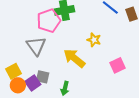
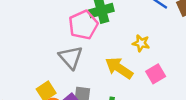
pink square: (117, 65) -> (156, 74), moved

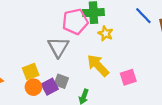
yellow star: (141, 43) -> (106, 33), moved

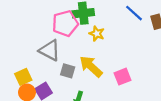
gray triangle: (58, 47) -> (50, 50), turned -30
gray square: (61, 81) -> (68, 71), moved

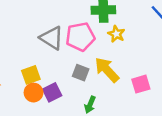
pink pentagon: (65, 23) -> (80, 37), moved
gray triangle: (50, 50) -> (52, 38), moved

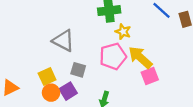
pink pentagon: (80, 37) -> (113, 56), moved
yellow arrow: (107, 70) -> (140, 57), moved
gray square: (81, 73) -> (78, 70), moved

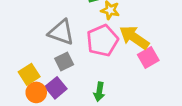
gray triangle: (63, 41) -> (61, 32), moved
gray square: (78, 70) -> (64, 62), turned -35

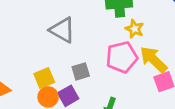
gray triangle: (61, 32) -> (62, 30), moved

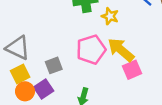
yellow star: (135, 29) -> (110, 16), moved
gray triangle: (62, 30) -> (18, 48), moved

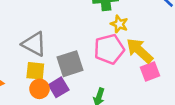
yellow star: (110, 16) -> (119, 24), moved
gray square: (54, 65) -> (70, 64), size x1.5
yellow square: (20, 74) -> (35, 71), turned 30

